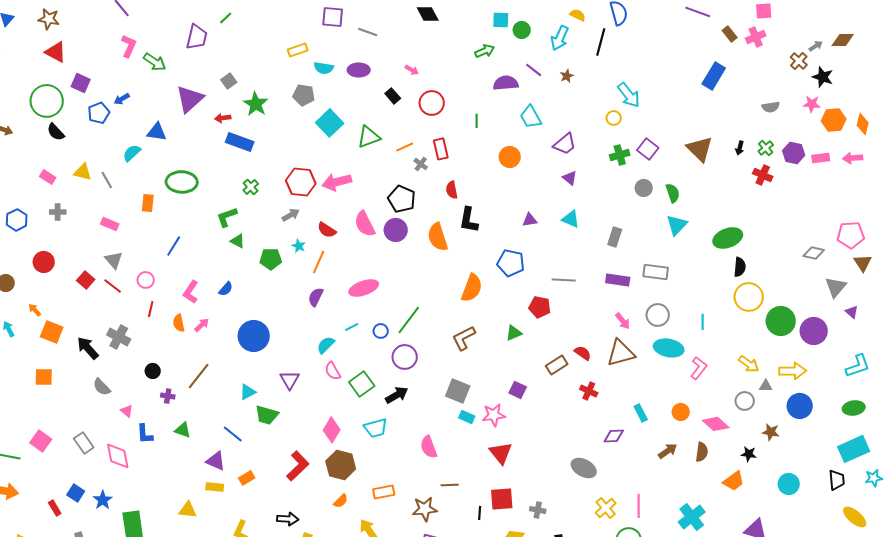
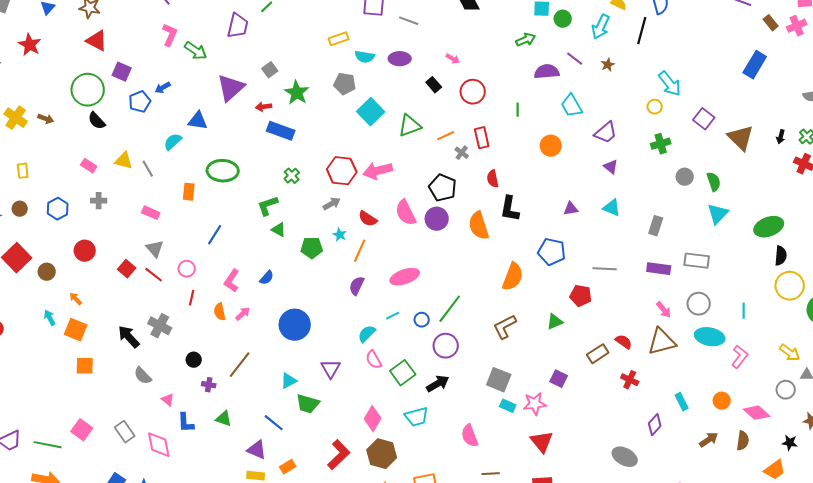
purple square: (648, 149) -> (704, 119), moved
orange square: (52, 332) -> (76, 330), moved
purple diamond: (614, 436) -> (655, 425), turned -45

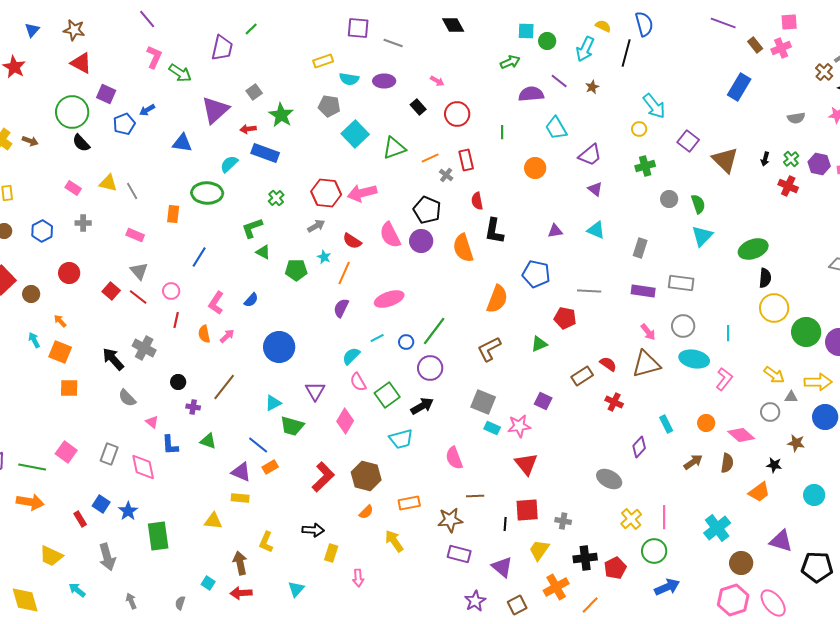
cyan semicircle: (173, 142) -> (229, 164), moved
pink diamond: (373, 419) -> (345, 421), moved
gray rectangle: (125, 432) -> (109, 454), turned 55
orange rectangle: (288, 467) -> (270, 467), moved

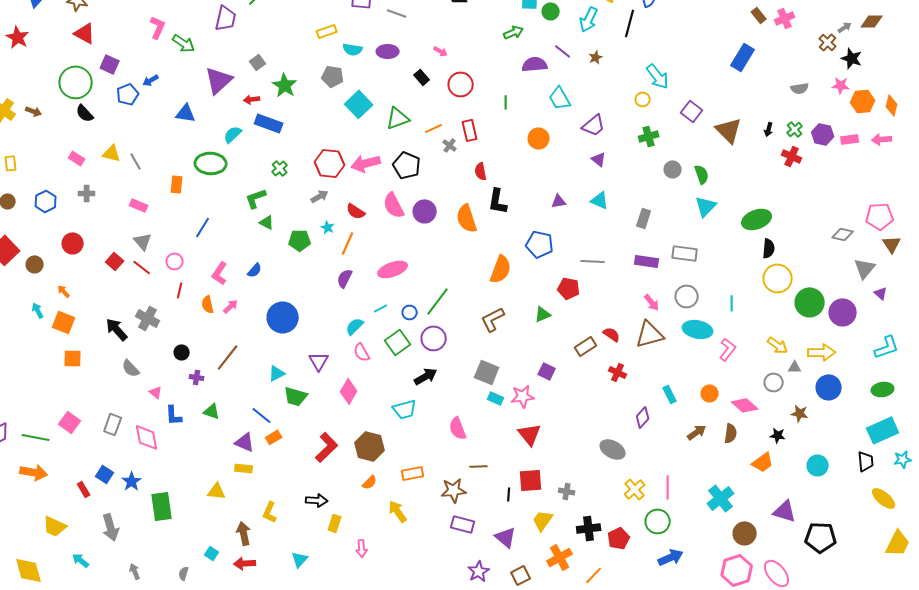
black pentagon: (427, 210) -> (407, 165), moved
green square: (387, 395) -> (398, 342), moved

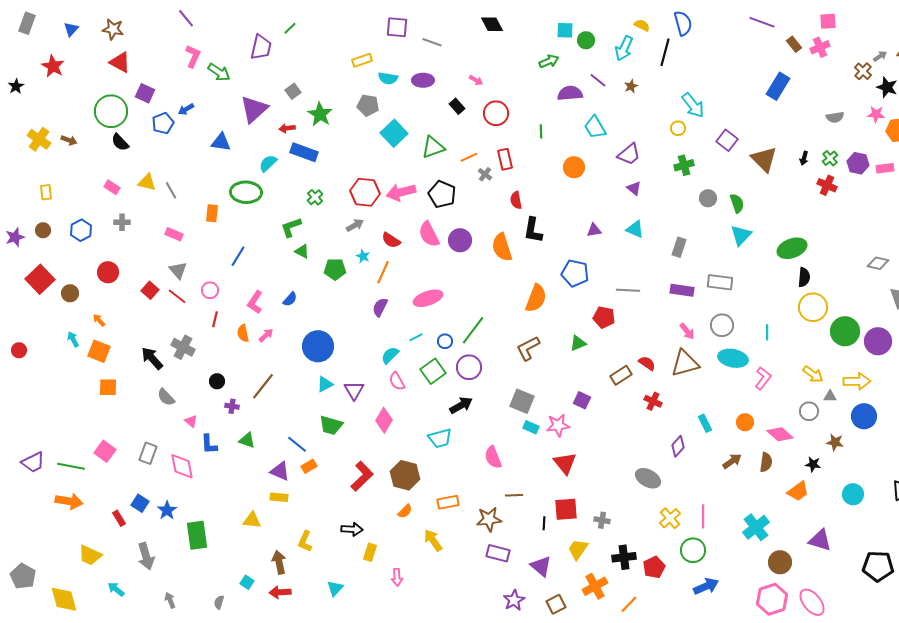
cyan triangle: (277, 373) -> (325, 384), moved
black pentagon: (821, 537) -> (878, 566), moved

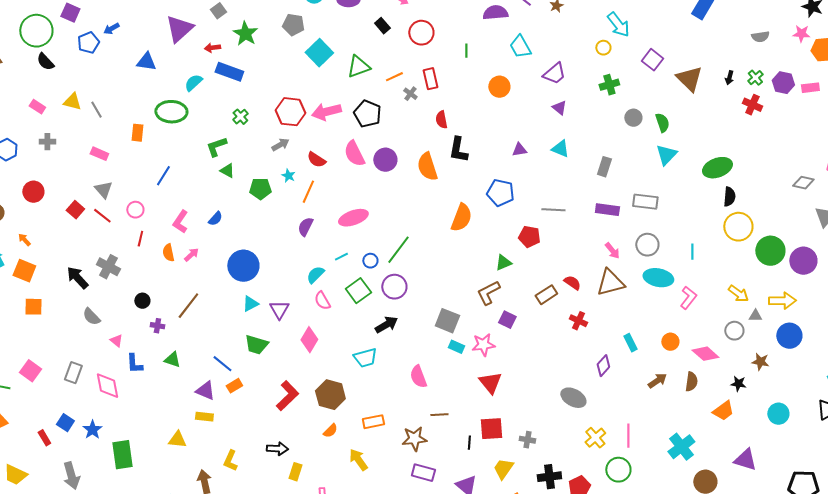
brown L-shape: (528, 348) -> (488, 293), moved

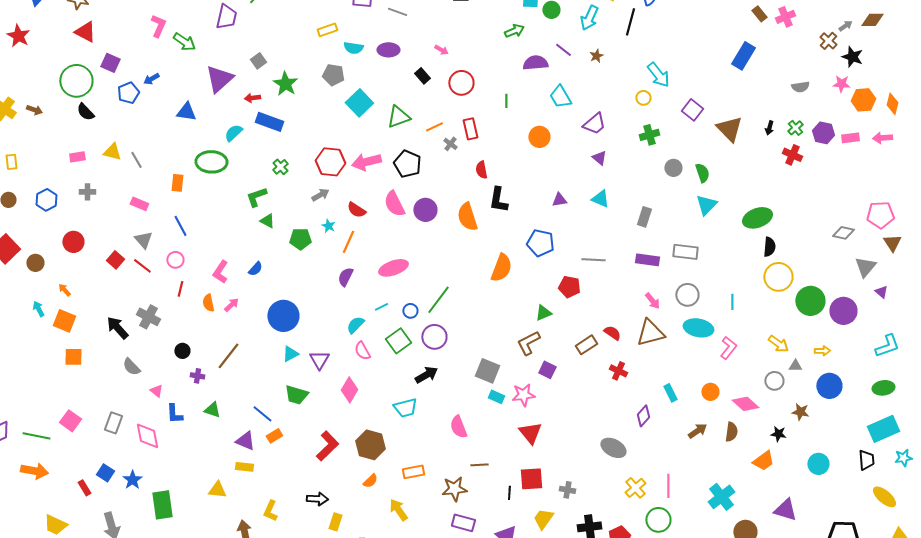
pink rectangle: (37, 107) -> (77, 157), turned -42
blue line: (163, 176) -> (180, 226), moved, turned -60
yellow arrow: (782, 301) -> (822, 351), size x0.6

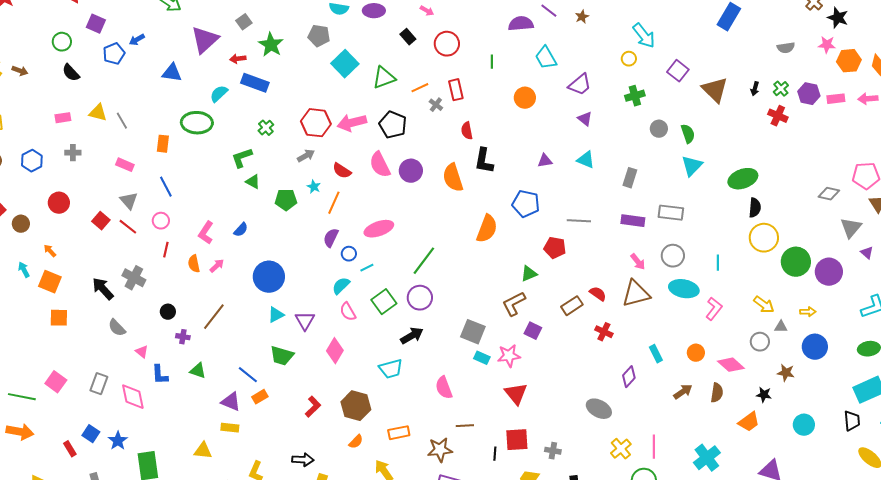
green circle: (76, 81) -> (62, 42), size x0.6
blue circle: (410, 311) -> (349, 254), moved
red L-shape: (327, 446) -> (313, 407), size x0.7

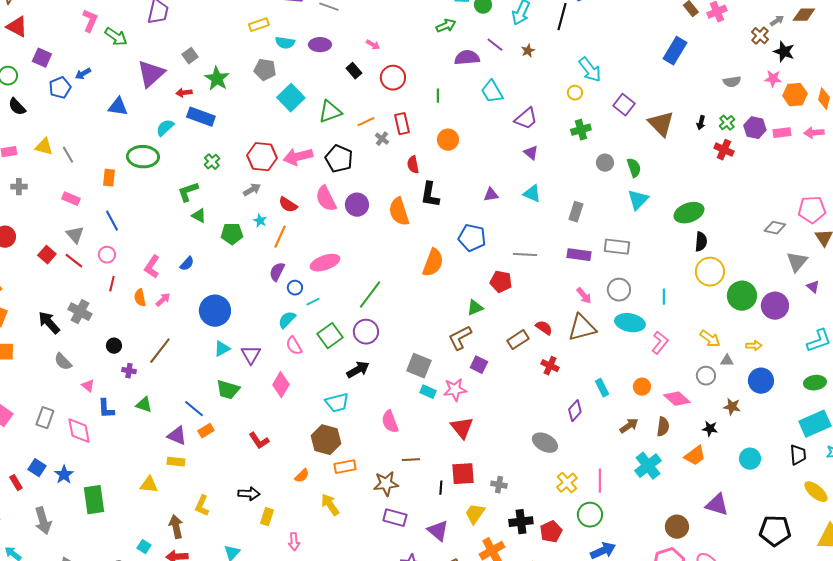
orange circle: (525, 98) -> (448, 140), moved
brown hexagon: (356, 406) -> (326, 440), moved
red L-shape: (313, 407) -> (259, 441), turned 100
cyan cross: (707, 458) -> (648, 466), moved

